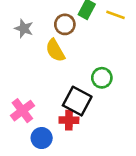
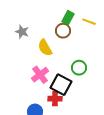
brown circle: (65, 24) -> (63, 31), moved
pink cross: (22, 111) -> (40, 75), moved

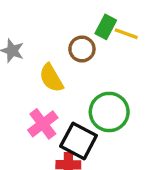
green rectangle: (68, 18) -> (106, 27), moved
green circle: (79, 68) -> (109, 112), size x1.5

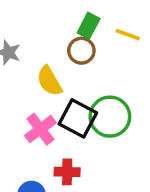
green rectangle: (106, 27) -> (89, 26), moved
black square: (79, 141) -> (78, 118), moved

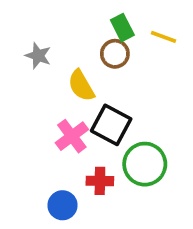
green rectangle: (89, 26) -> (122, 28), turned -55
green circle: (110, 117) -> (145, 164), moved

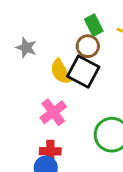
black square: (111, 125) -> (83, 72), moved
red cross: (100, 181) -> (50, 151), moved

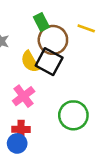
green rectangle: (94, 25) -> (41, 22), moved
brown circle: (88, 46) -> (53, 40), size x1.5

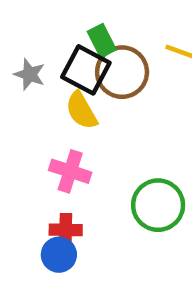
black square: (49, 62) -> (86, 70), moved
pink cross: (24, 96) -> (70, 171), turned -35

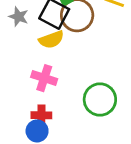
yellow semicircle: (81, 110) -> (51, 40), turned -80

